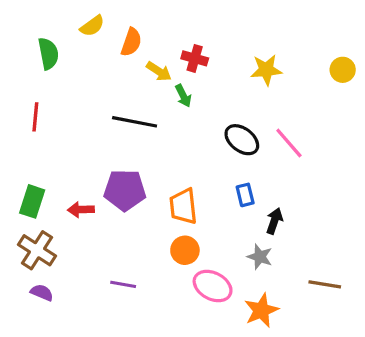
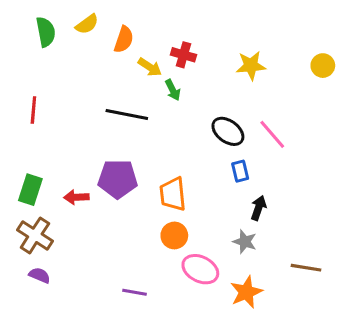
green semicircle: (48, 54) -> (46, 32), moved
blue rectangle: (245, 195) -> (240, 171), moved
purple line: (123, 284) -> (134, 292), moved

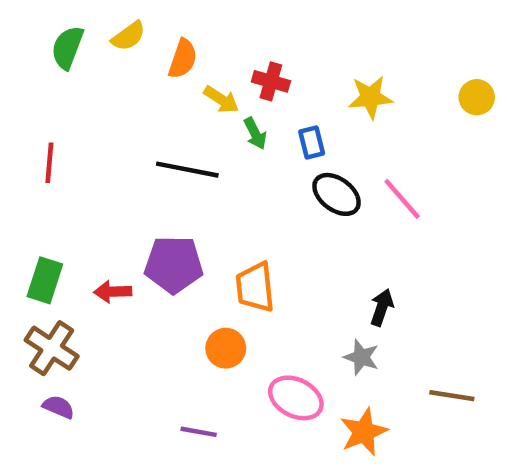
green semicircle: (46, 32) -> (67, 47), turned -148
blue rectangle: (240, 171) -> (312, 142), moved
orange circle: (174, 235) -> (226, 348), moved

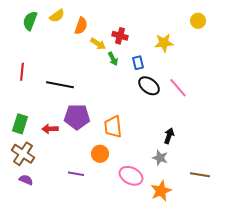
yellow circle: (477, 97) -> (198, 21), moved
black line: (187, 170) -> (60, 85), moved
purple line: (199, 432) -> (76, 174), moved

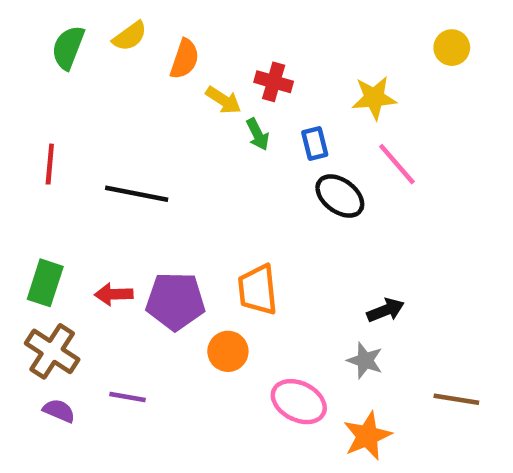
pink line: (178, 88) -> (397, 164), moved
purple pentagon: (77, 117) -> (175, 301), moved
black arrow: (169, 136) -> (386, 310), turned 49
purple line: (76, 174) -> (127, 397), moved

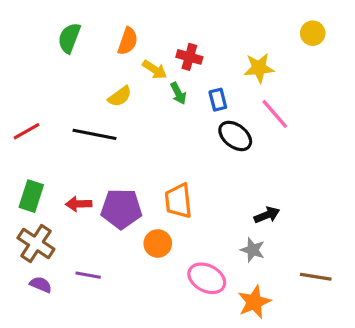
yellow semicircle: (130, 36) -> (120, 96), moved
green semicircle: (68, 48) -> (69, 38), moved
red line: (50, 164) -> (26, 131), moved, turned 56

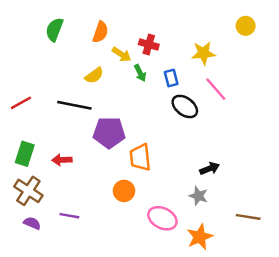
purple pentagon: (121, 209) -> (109, 133), moved

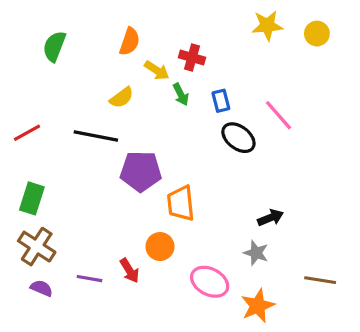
green semicircle: (54, 30) -> (54, 46), moved
yellow star: (203, 53) -> (267, 26), moved
red arrow: (62, 160) -> (130, 271), moved, turned -120

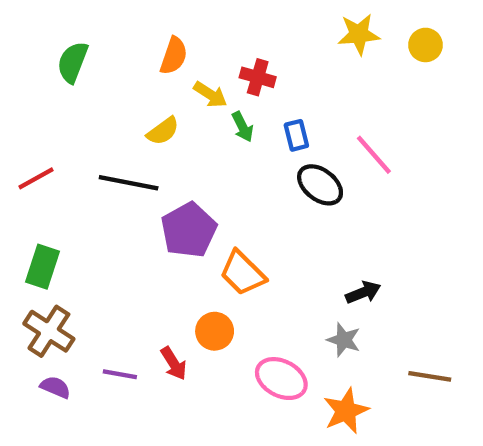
purple pentagon: (141, 171) -> (189, 230), turned -30
orange trapezoid: (181, 203) -> (243, 273), turned -39

